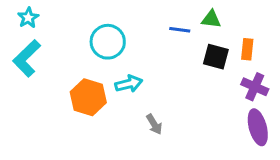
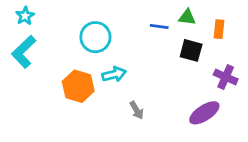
orange rectangle: (247, 49) -> (219, 29), moved
purple ellipse: (258, 127) -> (204, 113), moved, turned 72

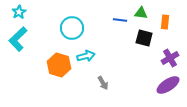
purple cross: (226, 77) -> (170, 58), turned 36
purple ellipse: (204, 113) -> (168, 85), moved

